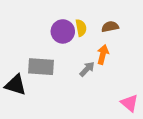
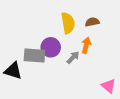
yellow semicircle: (81, 28) -> (68, 23), size x1.5
purple circle: (63, 31) -> (51, 47), moved

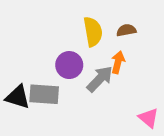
gray rectangle: (34, 55) -> (44, 94), moved
gray arrow: (73, 57) -> (100, 79), size x1.5

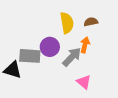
gray rectangle: (44, 94) -> (30, 56), moved
pink triangle: (149, 118) -> (84, 82), moved

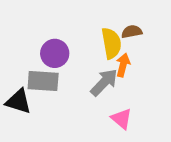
yellow semicircle: (67, 23) -> (111, 43), moved
purple circle: (50, 47) -> (55, 53), moved

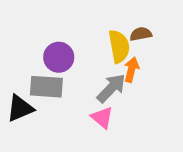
black triangle: (18, 101) -> (20, 108), turned -40
pink triangle: (122, 119) -> (102, 118), moved

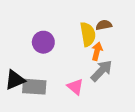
gray rectangle: (46, 87) -> (34, 87), moved
gray arrow: (111, 88) -> (102, 71), moved

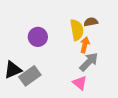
gray rectangle: (34, 87) -> (30, 76), turned -40
pink triangle: (75, 87) -> (80, 83), moved

